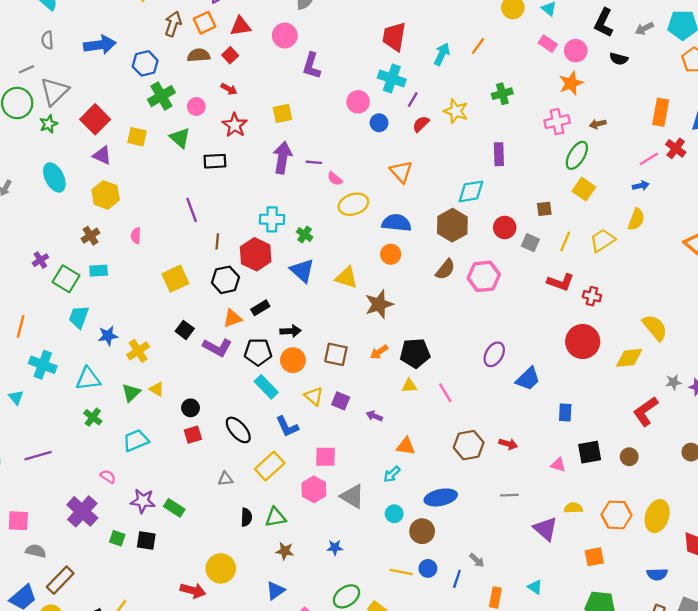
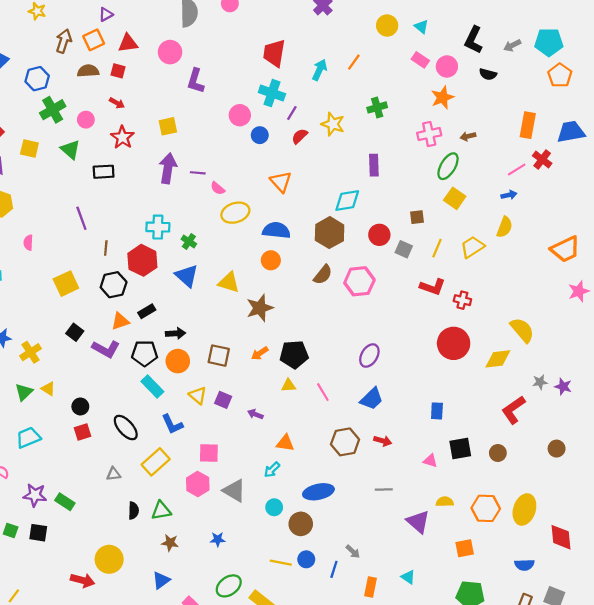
red square: (230, 55) -> (118, 71), turned -32
blue trapezoid: (528, 379) -> (372, 399), moved

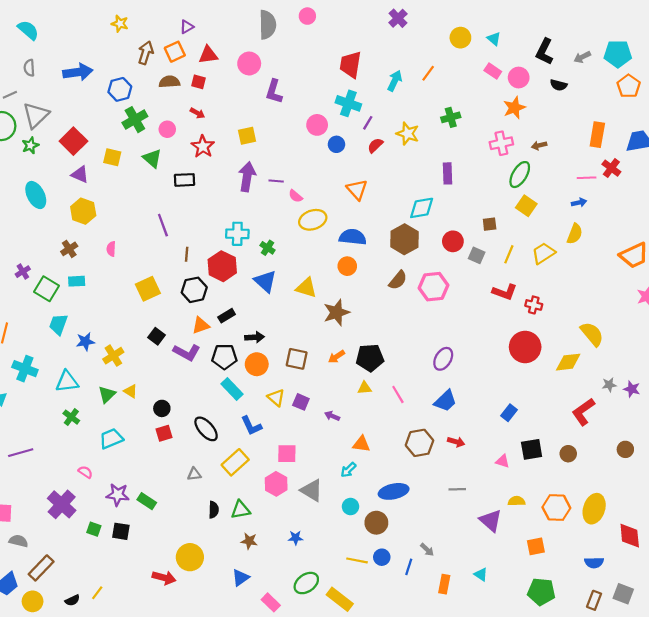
pink line: (517, 169) -> (587, 178), turned 30
blue rectangle: (437, 411) -> (509, 413), turned 35

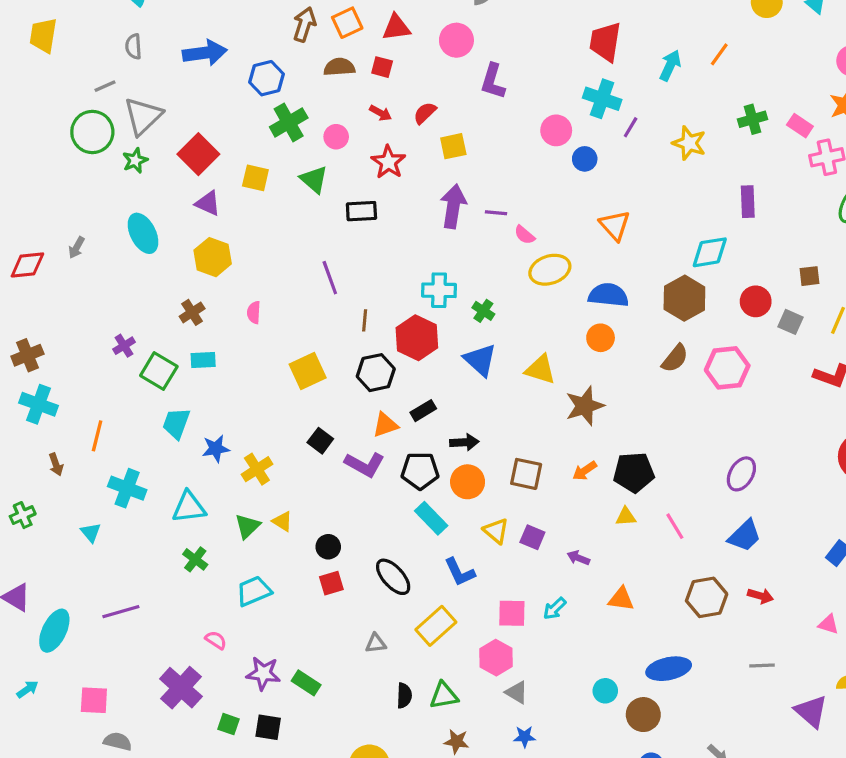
pink rectangle: (493, 71) -> (800, 126), moved
red semicircle: (375, 145) -> (425, 113), moved
cyan arrow: (348, 470) -> (555, 608), moved
gray triangle: (312, 490) -> (517, 692), moved, size x0.7

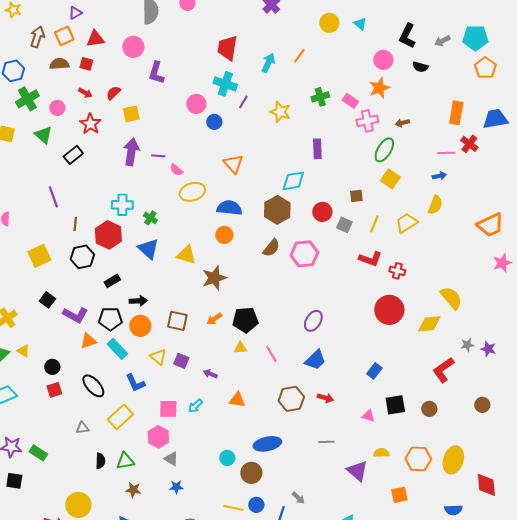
black rectangle: (361, 211) -> (73, 155), turned -36
orange triangle: (385, 425) -> (88, 341), moved

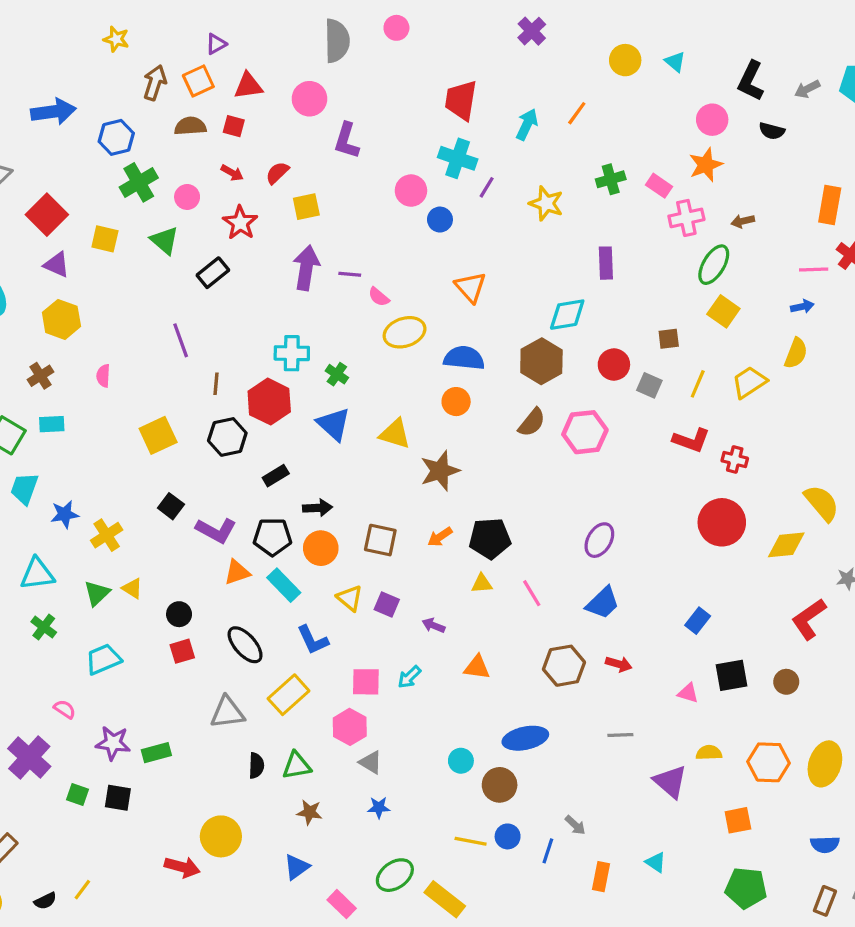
gray triangle: (82, 428) -> (227, 712), size x1.6
green rectangle: (38, 453) -> (156, 753), turned -48

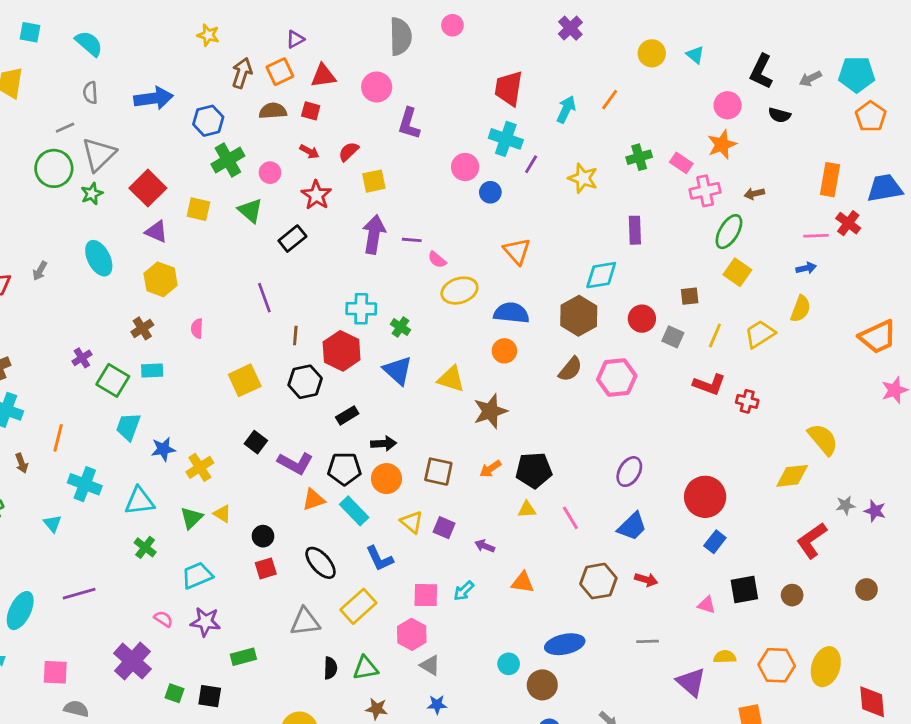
red circle: (722, 522) -> (705, 497), moved
purple star: (113, 743) -> (205, 622), moved

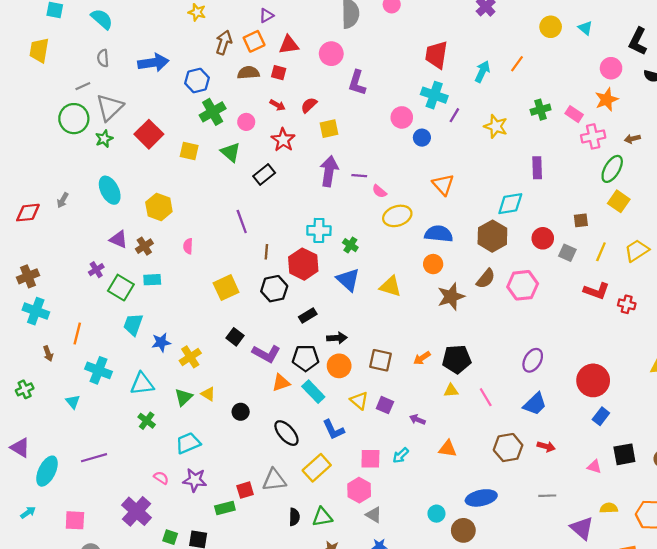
purple triangle: (156, 232) -> (119, 239), moved
brown star: (490, 411) -> (451, 296), moved
red square: (266, 568) -> (245, 490), moved

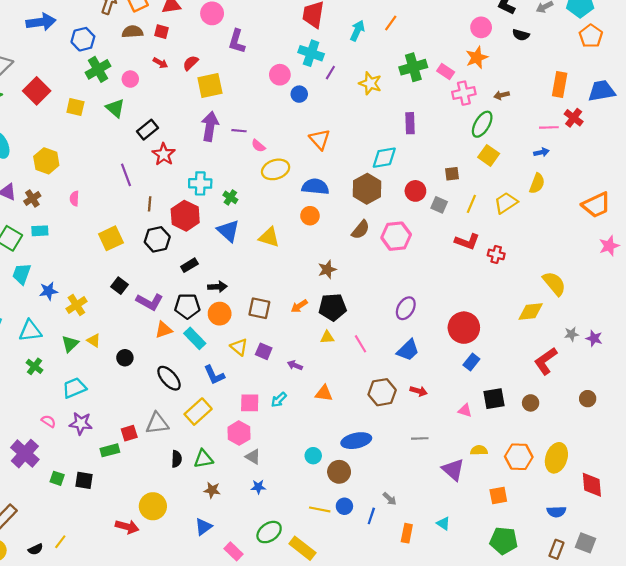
green cross: (541, 110) -> (413, 67), size x1.4
yellow square: (329, 129) -> (210, 85), size x1.4
red star: (283, 140) -> (164, 154), moved
brown star: (451, 296) -> (327, 270), moved, size x0.7

